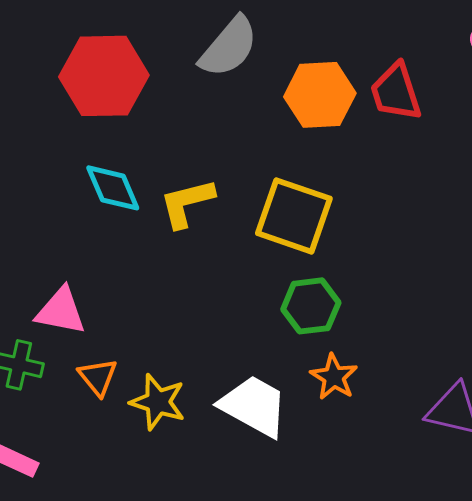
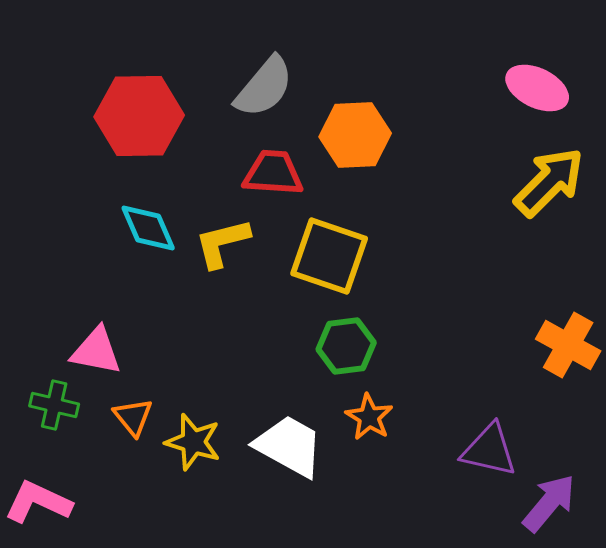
red trapezoid: (396, 92) -> (273, 173), moved, turned 112

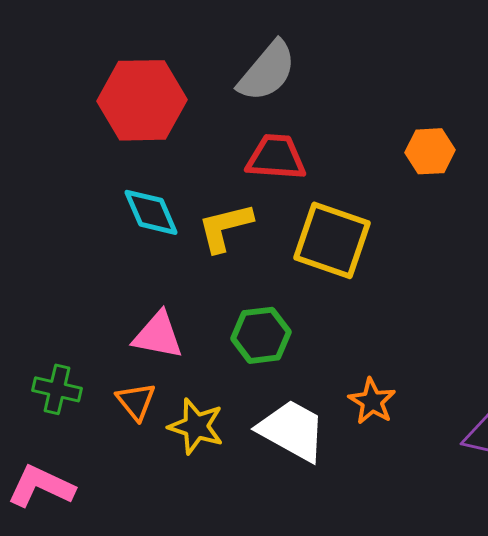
orange hexagon: (355, 135) -> (430, 151), moved, size x0.7
green hexagon: (346, 346) -> (261, 335), moved
pink triangle: (96, 351) -> (158, 335), moved

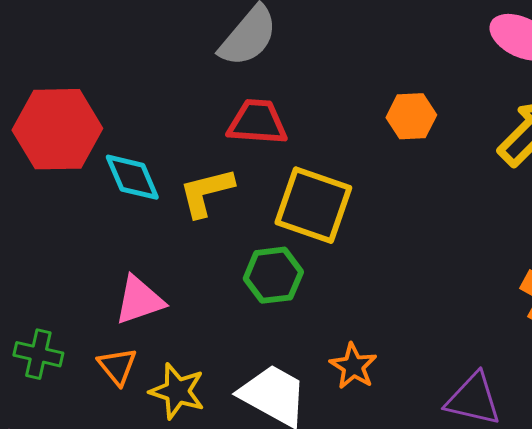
red hexagon: (142, 100) -> (57, 129), moved
pink triangle: (158, 335) -> (139, 300), turned -30
green hexagon: (261, 335) -> (273, 275), moved

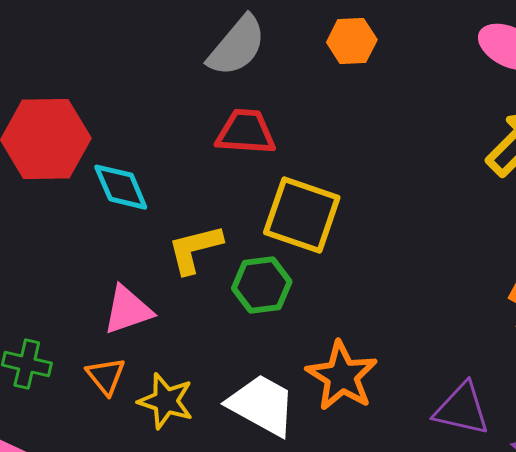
orange hexagon: (411, 116) -> (352, 41), moved
yellow L-shape: (206, 192) -> (195, 249), moved
orange star: (353, 366) -> (342, 376), size x1.5

